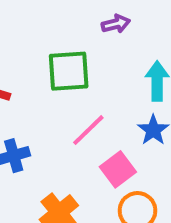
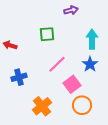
green square: (69, 71) -> (47, 34), size x0.7

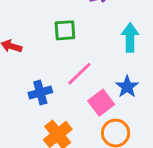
blue star: (90, 64) -> (127, 87), moved
blue cross: (19, 77) -> (40, 93), moved

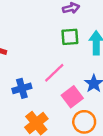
green square: (65, 30) -> (70, 37), moved

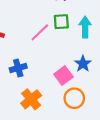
pink line: (54, 73) -> (40, 32), moved

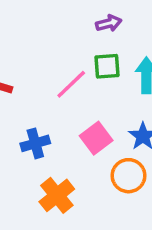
pink square: (63, 76) -> (96, 138), moved
orange circle: (74, 98) -> (128, 176), moved

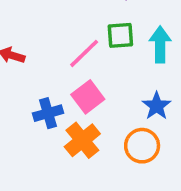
pink square: (96, 138) -> (88, 97), moved
orange cross: (57, 195) -> (82, 140), moved

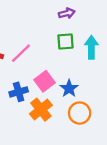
pink line: (84, 53) -> (21, 53), moved
blue star: (157, 106) -> (69, 88), moved

